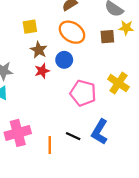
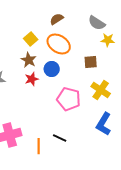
yellow square: (30, 27) -> (31, 39), moved, turned -32
brown square: (107, 37) -> (91, 62), moved
blue L-shape: (100, 132) -> (104, 124), moved

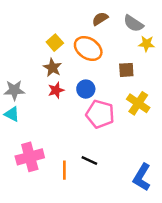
brown semicircle: (57, 19) -> (100, 19), moved
blue circle: (52, 69) -> (86, 89), moved
blue L-shape: (104, 124) -> (142, 177), moved

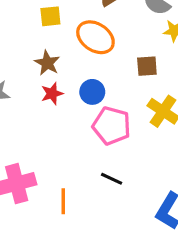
yellow square: (55, 43) -> (50, 16), moved, turned 35
black line: (89, 161) -> (112, 179), moved

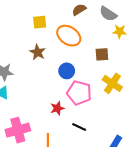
red star: (52, 94) -> (57, 108), moved

